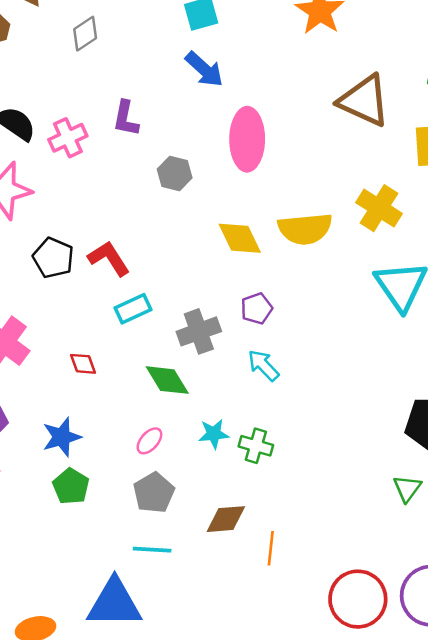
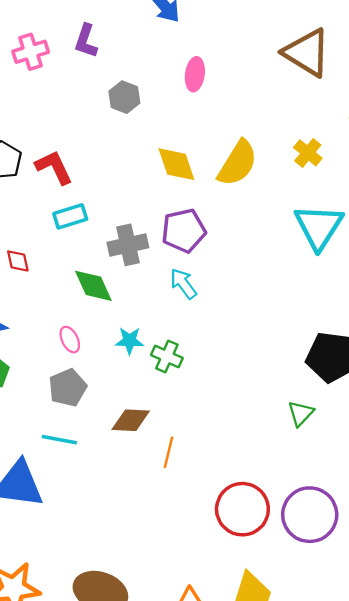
pink ellipse: (247, 139) -> (195, 74), size x0.6
yellow cross: (379, 208) -> (308, 153), size x0.7
yellow semicircle: (305, 229) -> (238, 163), turned -60
purple pentagon: (257, 308) -> (184, 231), size x1.5
pink ellipse: (149, 441) -> (70, 340), turned -75

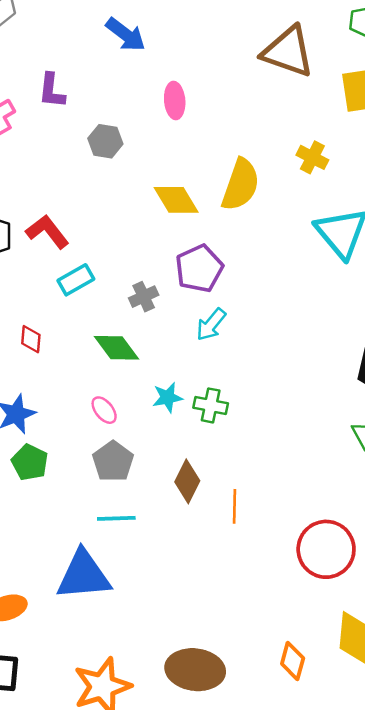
gray cross: (128, 245) -> (144, 297), size x0.7
red diamond: (18, 261) -> (31, 339), turned 30
cyan arrow: (183, 284) -> (211, 325), turned -92
brown diamond: (131, 420) -> (187, 481), turned -54

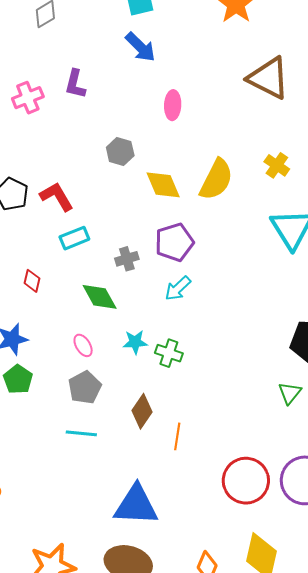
gray hexagon: (105, 141) -> (120, 152), moved
blue triangle: (84, 575) -> (136, 505), moved

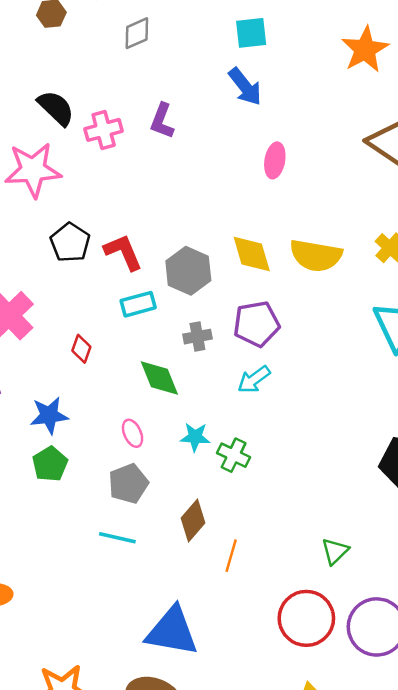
gray hexagon: (120, 152) -> (188, 271), moved, size x1.4
yellow semicircle: (216, 180) -> (316, 256), turned 66
green triangle: (290, 393) -> (335, 551), moved

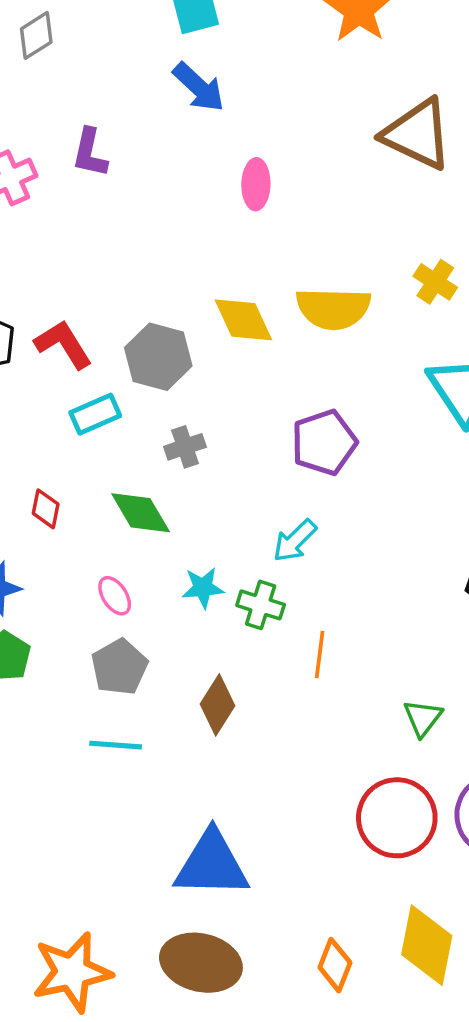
purple pentagon: (257, 324) -> (324, 442), moved
red diamond: (81, 349) -> (46, 509), moved
cyan arrow: (254, 379) -> (295, 541), moved
orange line: (231, 556) -> (320, 655), moved

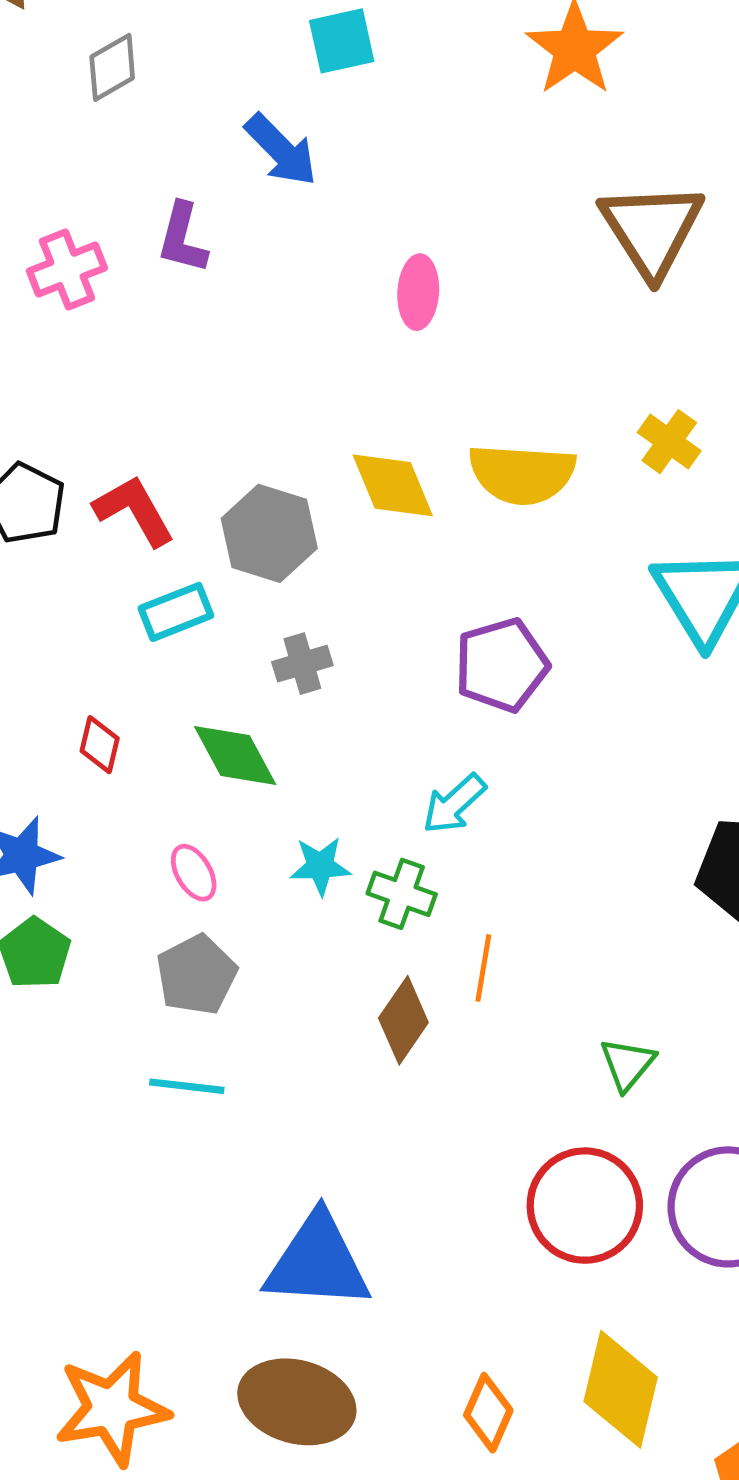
blue arrow: (199, 87) -> (281, 150), moved
brown triangle: (417, 134) -> (652, 229), turned 30
brown diamond: (218, 705) -> (403, 1020), moved

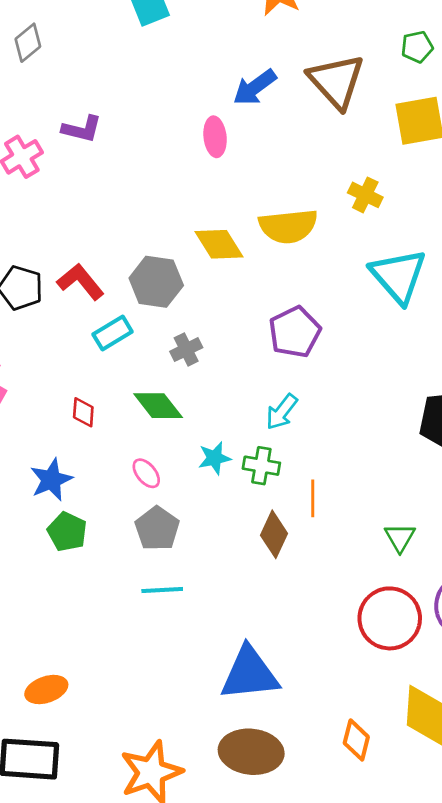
blue arrow: (281, 150) -> (255, 87), moved, turned 108
purple L-shape: (182, 238) -> (82, 129), turned -81

